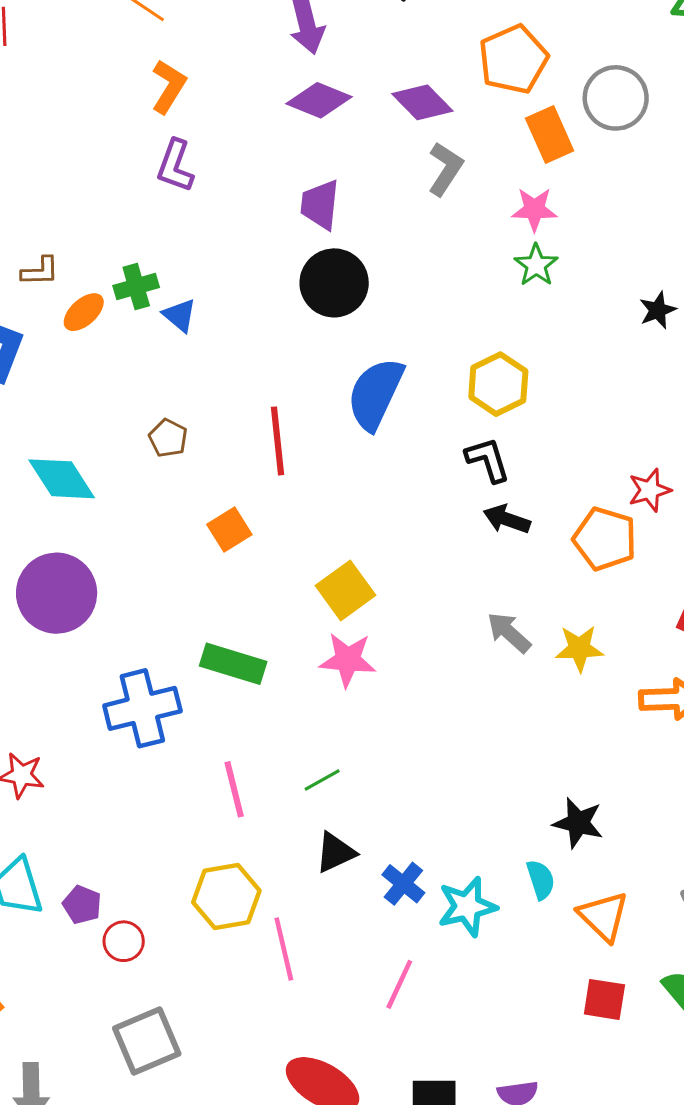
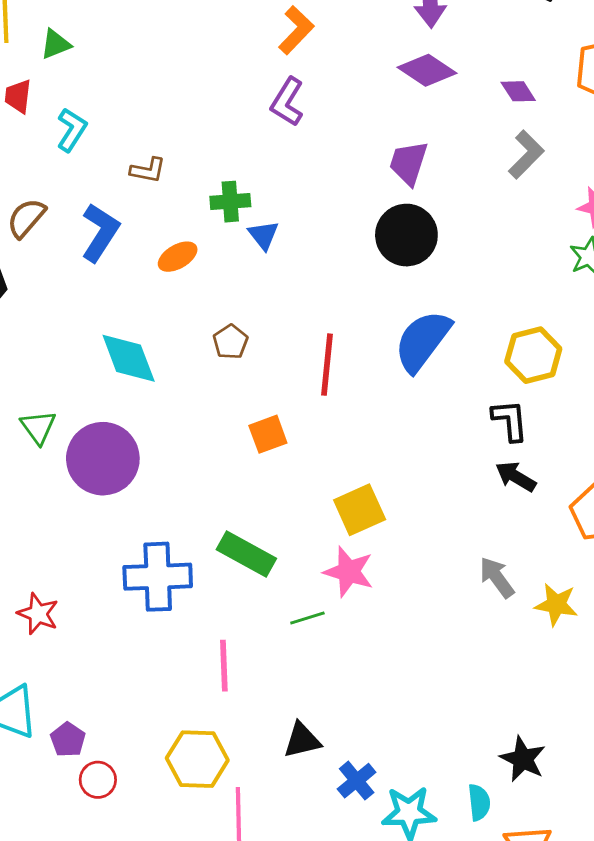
purple diamond: (422, 102) -> (518, 91), size x0.7
orange ellipse: (84, 312) -> (178, 257), moved
green line: (322, 780) -> (307, 618), moved

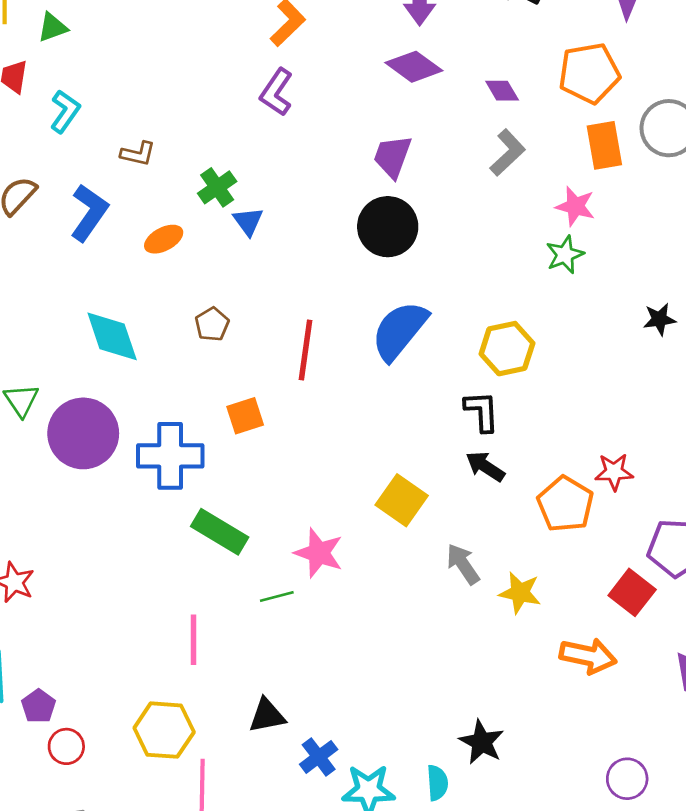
green cross: (230, 202) -> (217, 187), turned -33
yellow square: (360, 510) -> (402, 500), moved, turned -33
blue cross: (158, 577) -> (170, 456), moved

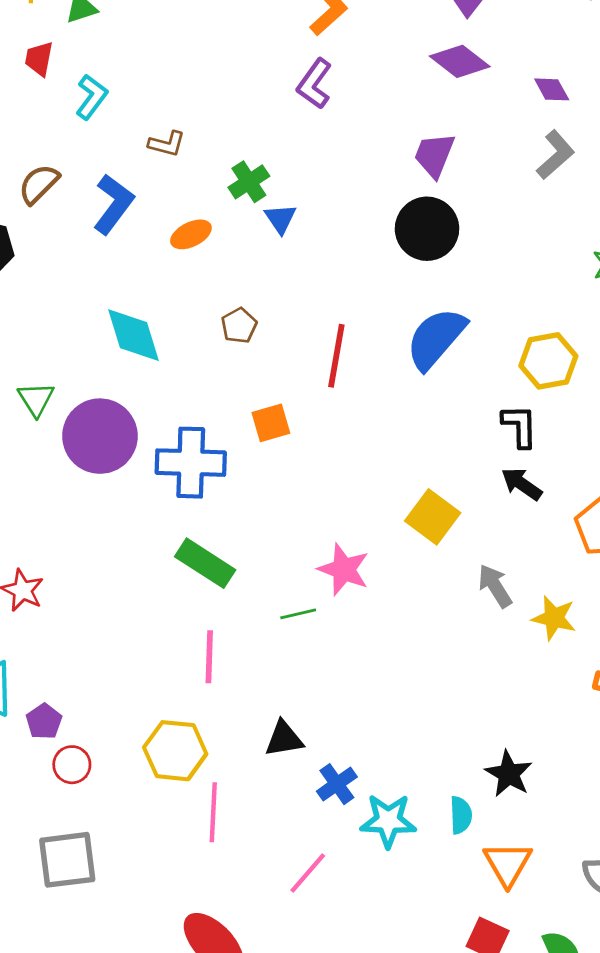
green rectangle: (220, 532) -> (205, 563), moved

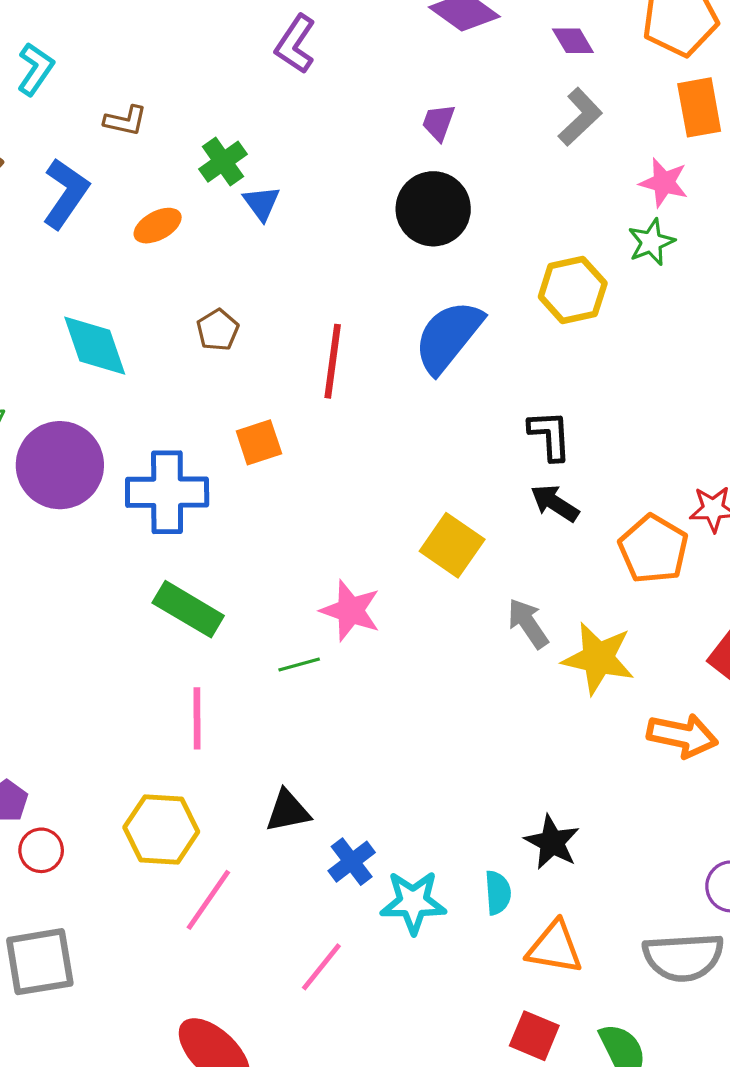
purple trapezoid: (434, 155) -> (439, 122), size x0.7
yellow hexagon: (548, 361) -> (573, 290), moved
yellow star: (554, 618) -> (598, 658), size x1.4
pink line: (213, 812) -> (208, 900), turned 34
orange triangle: (508, 864) -> (555, 947), turned -48

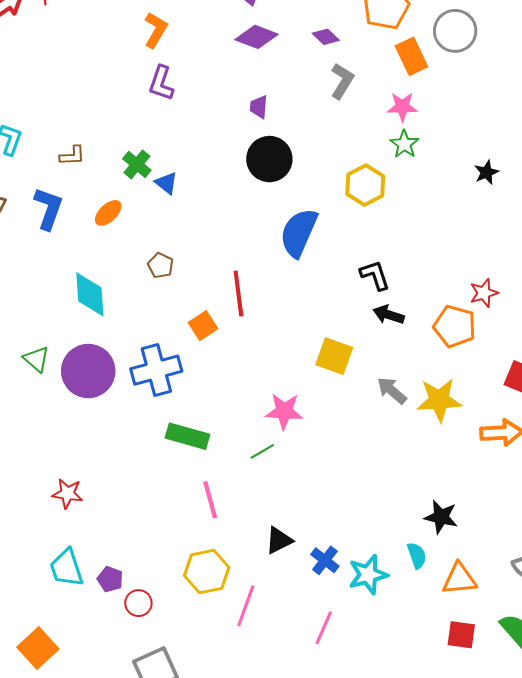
cyan diamond: (95, 346) -> (90, 294), turned 30
red line: (333, 361) -> (238, 293), moved

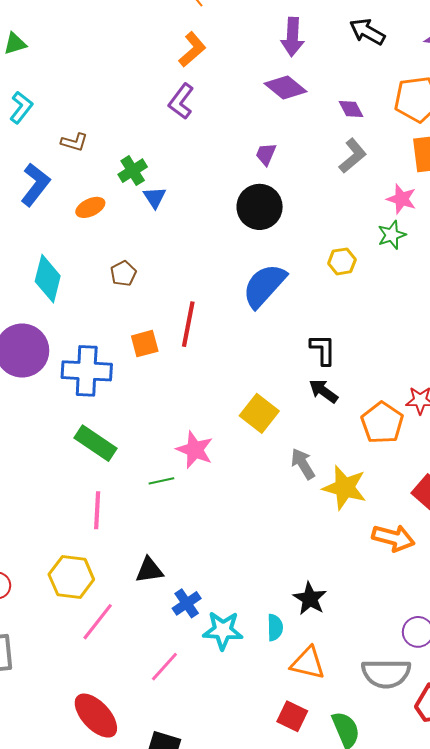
yellow hexagon: (365, 185) -> (342, 261), size x0.7

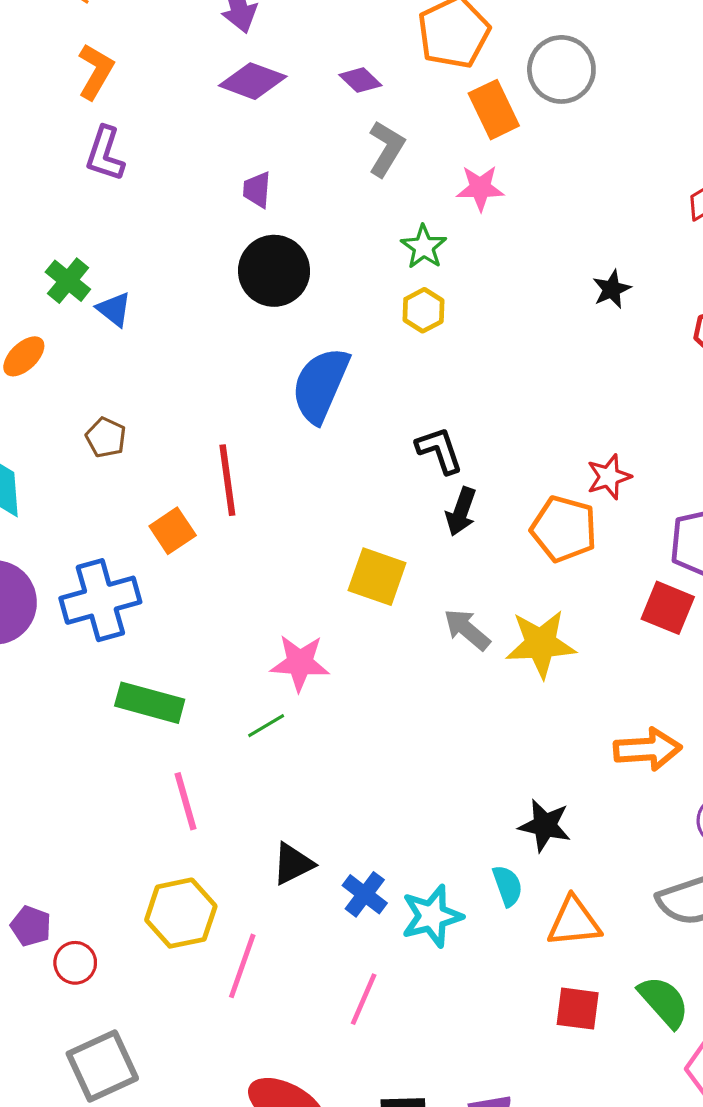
green star: (392, 235) -> (424, 247), moved
black arrow: (323, 391) -> (461, 512), turned -88
orange arrow: (393, 538) -> (648, 749), moved

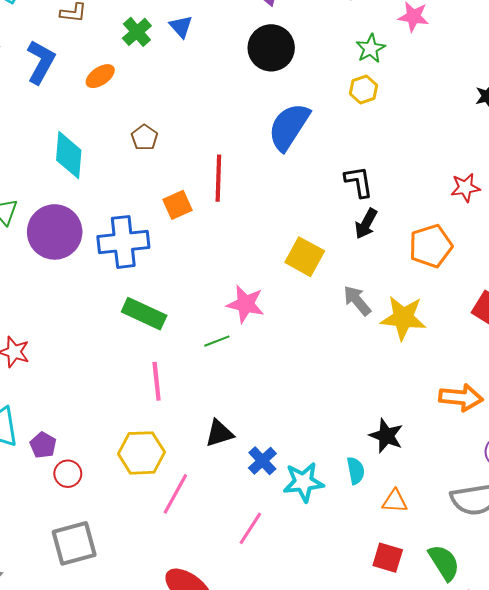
blue triangle: (114, 309) -> (181, 27), moved
red star: (609, 477) -> (465, 188), moved
orange pentagon: (564, 529) -> (431, 246), turned 30
orange triangle: (574, 922) -> (395, 501), size x0.7

